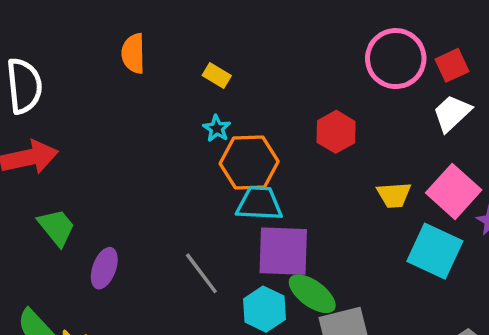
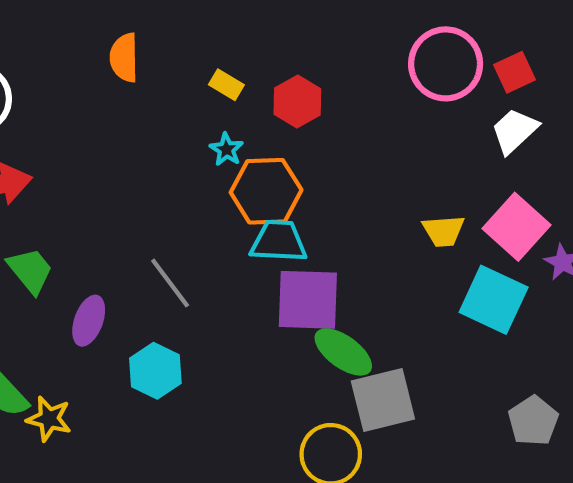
red hexagon: (336, 132) -> (297, 101), moved
gray line: (201, 273) -> (170, 283), moved
cyan hexagon: (264, 309) -> (155, 371), moved

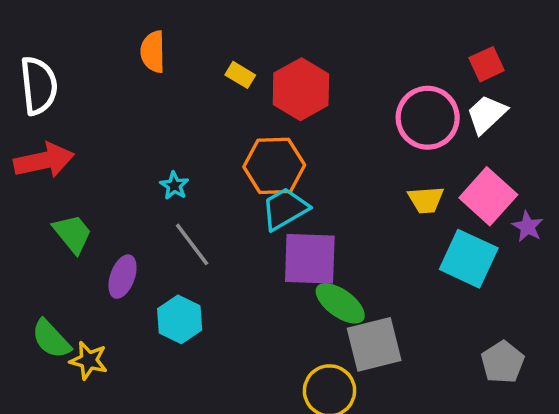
pink circle: (446, 64) -> (428, 118), moved
red hexagon: (297, 101) -> (301, 89), size x1.4
cyan star: (226, 149) -> (174, 186), moved
cyan trapezoid: (279, 241) -> (285, 209), turned -33

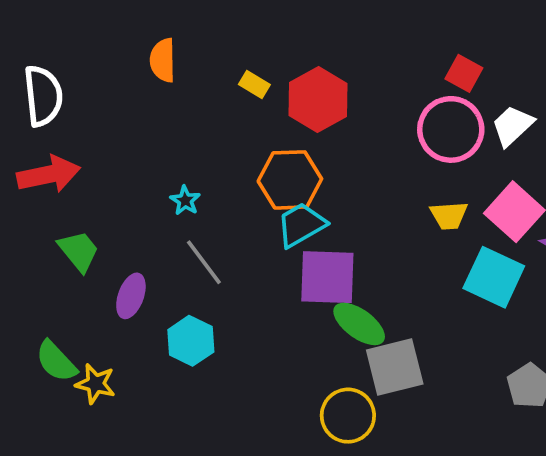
red square: (487, 64) -> (464, 73), moved, turned -36

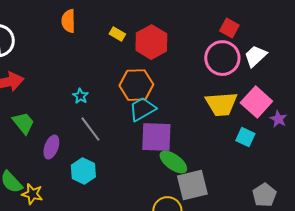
yellow trapezoid: (449, 215) -> (221, 104), size x1.6
cyan square: (494, 277) -> (245, 137), size x0.6

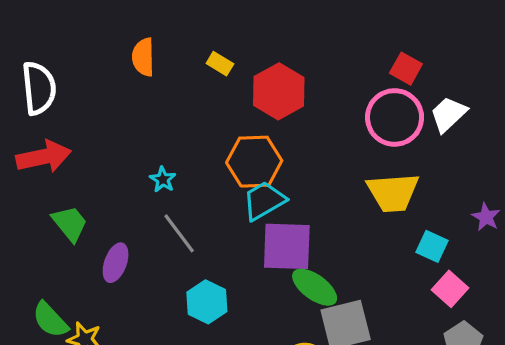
yellow rectangle: (117, 34) -> (220, 64), moved
pink square: (256, 102) -> (450, 289), moved, size x0.7
cyan hexagon: (83, 171) -> (207, 302), moved

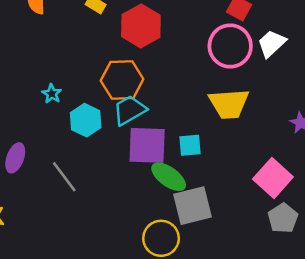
gray line: (179, 233) -> (64, 177), moved
cyan square: (432, 246) -> (190, 145), moved, turned -30
pink square: (450, 289) -> (273, 178), size x1.4
cyan hexagon: (207, 302) -> (86, 120), moved

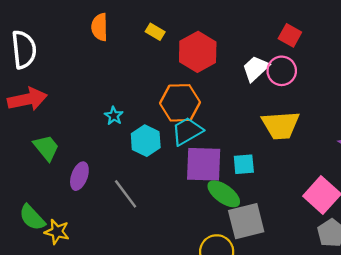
white trapezoid: (272, 43) -> (256, 68), moved
pink circle: (230, 46) -> (282, 71), size x0.7

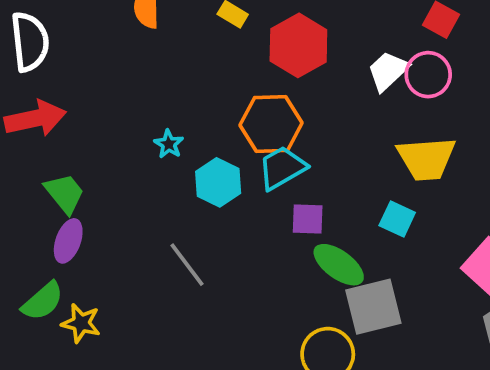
purple square: (204, 164) -> (308, 219), size x0.6
cyan square: (244, 164) -> (397, 219), moved, turned 30
purple ellipse: (79, 176) -> (68, 241), moved
green semicircle: (32, 218) -> (43, 301), turned -88

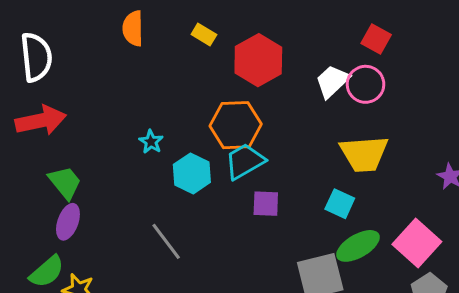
green ellipse: (339, 265) -> (358, 246), moved, turned -66

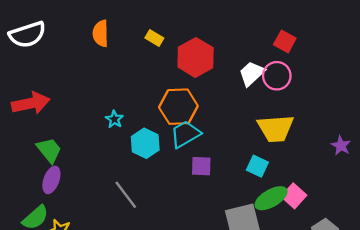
white semicircle: (36, 57) -> (27, 35), moved, turned 78
pink square: (417, 243) -> (294, 196), moved, size x0.7

